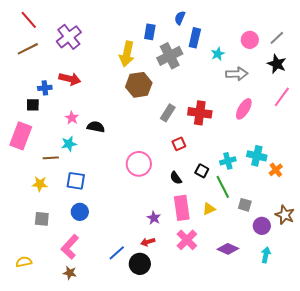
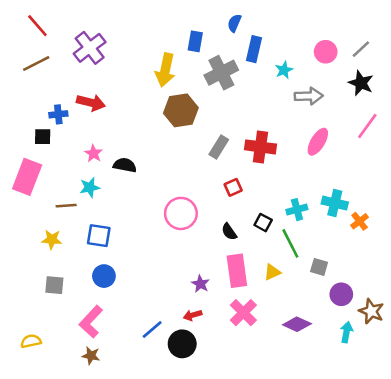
brown star: (285, 215) -> (371, 311), moved

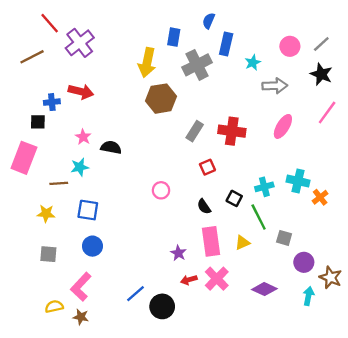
red line: (37, 26) -> (50, 23), moved
pink circle: (181, 213) -> (161, 190), size x0.6
red arrow: (193, 315) -> (189, 280), moved
yellow semicircle: (31, 341) -> (54, 306), moved

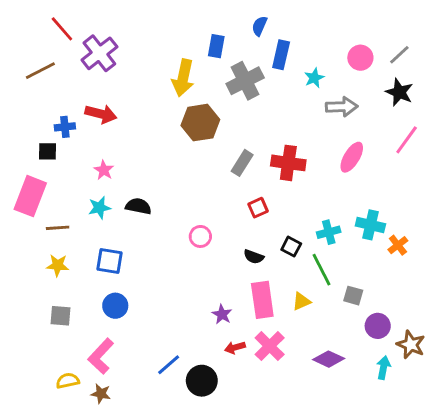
black semicircle: (111, 147) -> (138, 206), moved
brown line: (59, 183) -> (58, 228), moved
black semicircle: (204, 207) -> (254, 257), turned -35

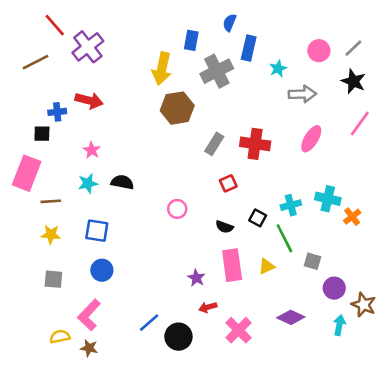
pink cross: (270, 346) -> (238, 330), moved

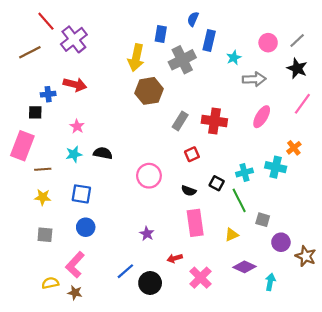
pink circle: (177, 209) -> (149, 176), size x1.5
orange cross: (352, 217) -> (294, 148), moved
yellow triangle: (267, 266) -> (232, 235), moved
purple star: (196, 278) -> (147, 234), moved
cyan arrow: (339, 325) -> (270, 282), moved

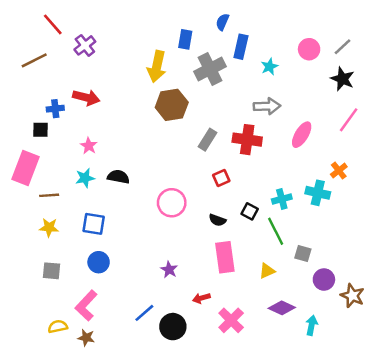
purple cross: (74, 39) -> (85, 45), size x0.7
gray arrow: (254, 79) -> (267, 106), moved

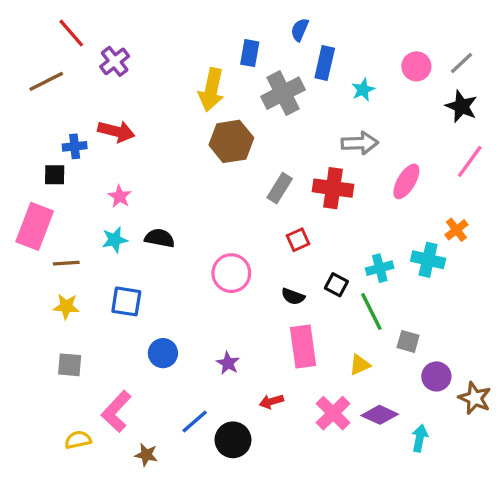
blue circle: (99, 262) -> (163, 353), moved
pink cross: (231, 320) -> (333, 413), moved
brown star: (86, 338) -> (146, 455), moved

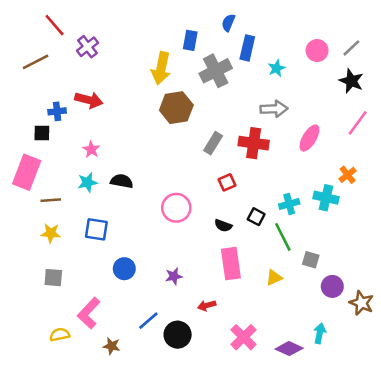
purple star: (228, 363) -> (174, 276), turned 30
pink cross: (333, 413) -> (244, 337), moved
purple diamond: (380, 415) -> (289, 349), moved

